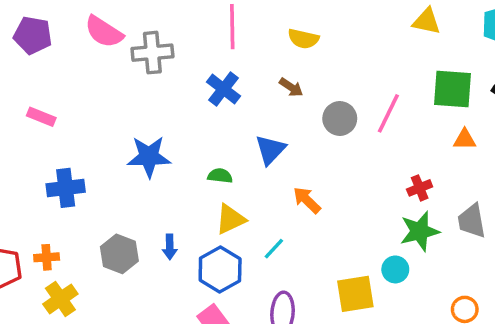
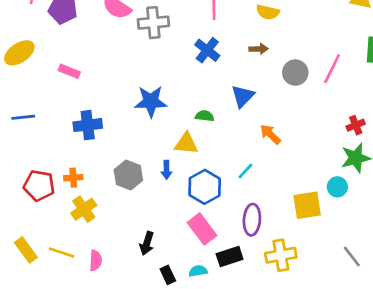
brown arrow: (291, 87) -> (259, 49), turned -36
yellow triangle: (230, 219) -> (186, 144), moved, turned 30

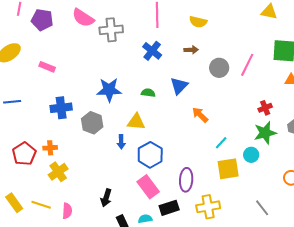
green semicircle: (205, 116) -> (148, 93), moved
cyan line: (245, 171) -> (221, 143), moved
gray hexagon: (128, 175) -> (92, 123), moved
red pentagon: (39, 186) -> (24, 154), turned 30

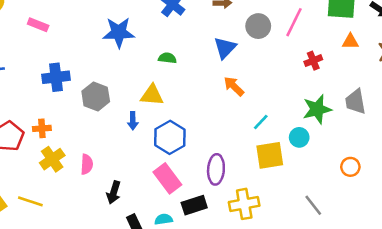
blue triangle: (179, 86) -> (225, 48), moved
blue star: (109, 90) -> (119, 32), moved
red cross: (265, 108) -> (313, 61), moved
pink semicircle: (67, 211) -> (87, 164), moved

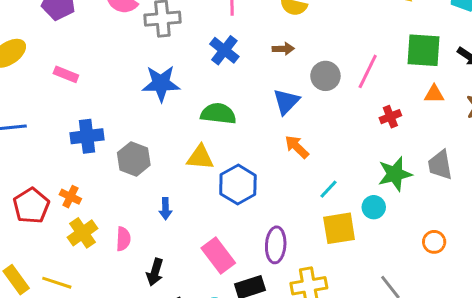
green semicircle: (167, 58) -> (218, 114), size x1.6
blue arrow: (133, 121) -> (165, 209), moved
orange cross: (42, 128) -> (70, 197), turned 30
blue hexagon: (170, 137) -> (238, 185), moved

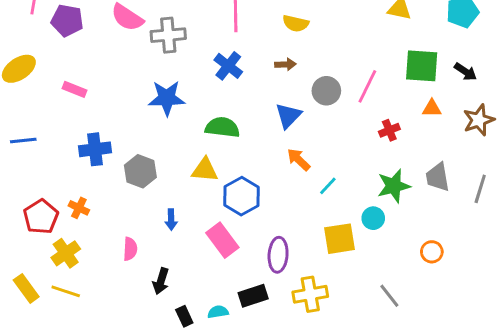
cyan line: (328, 189) -> (328, 186), moved
yellow cross: (83, 233) -> (66, 253), moved
pink rectangle: (218, 255) -> (222, 240), moved

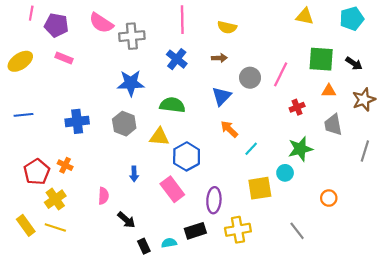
pink rectangle: (74, 89) -> (64, 58), moved
gray hexagon: (140, 171) -> (124, 124), moved
gray trapezoid: (438, 177) -> (333, 125), moved
black arrow: (161, 281) -> (126, 220), turned -66

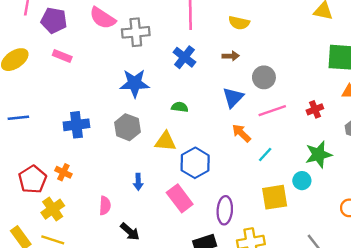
pink line: (281, 74) -> (272, 111), moved, turned 45
green semicircle: (172, 105) -> (180, 107), size x0.6

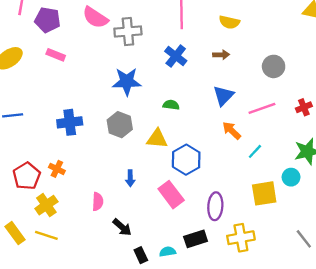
gray circle: (264, 77) -> (274, 66), moved

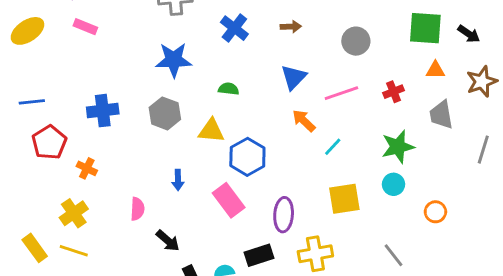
red pentagon: (27, 176) -> (49, 142), moved
cyan circle: (291, 177) -> (394, 184), moved

